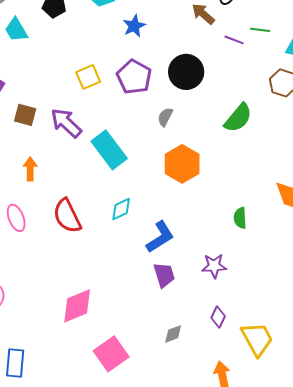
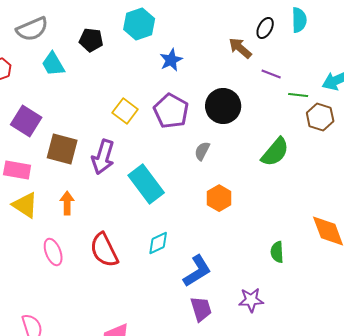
green line: (260, 30) -> (298, 95), moved
yellow square: (88, 77) -> (125, 111), turned -30
brown square: (25, 115) -> (62, 149), size x1.4
purple arrow: (66, 123) -> (103, 157), turned -116
orange hexagon: (182, 164) -> (219, 198), size x0.7

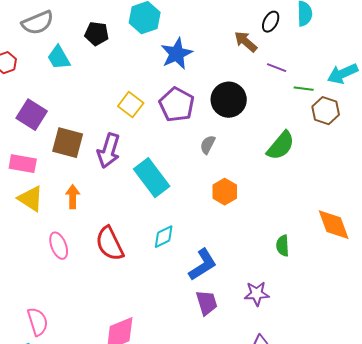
blue star: (171, 60) -> (177, 54), size x1.4

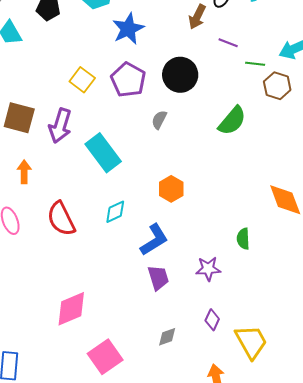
brown arrow: (246, 42) -> (197, 17), turned -105
orange hexagon: (225, 192) -> (171, 189), moved
green semicircle: (283, 246) -> (243, 239), moved

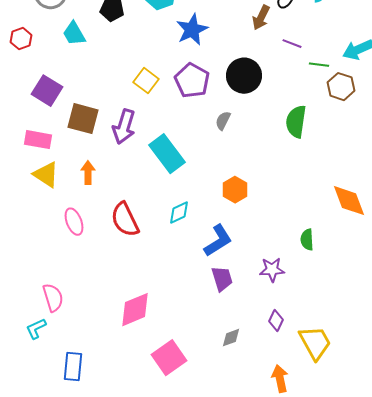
green semicircle: (232, 121) -> (296, 122), turned 148

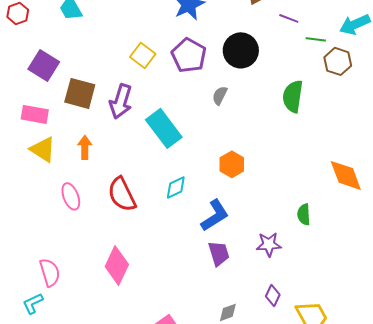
pink diamond: (135, 310) -> (117, 265), moved, turned -42

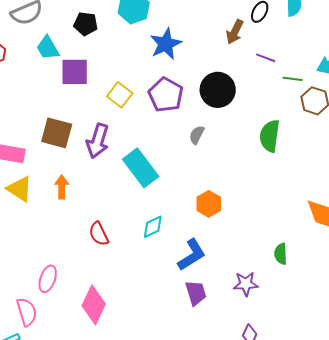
purple square: (44, 65) -> (75, 72), moved, turned -32
red semicircle: (122, 194) -> (99, 234), size x0.7
pink ellipse: (71, 196) -> (48, 279), moved, turned 40

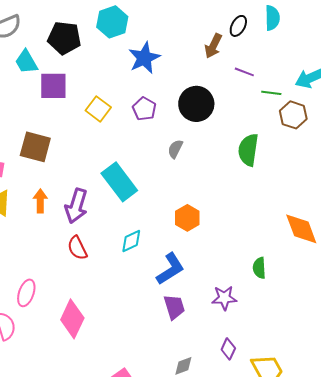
black pentagon: (86, 24) -> (64, 38), size x1.4
purple pentagon: (166, 95) -> (144, 109), size x0.7
purple arrow: (98, 141) -> (76, 206), moved

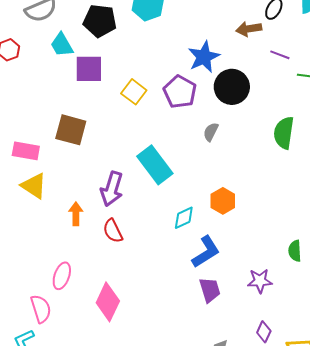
brown arrow: (213, 46) -> (249, 29), turned 55
blue star: (144, 58) -> (204, 57), moved
purple pentagon: (144, 109) -> (180, 92), size x1.4
orange arrow: (40, 201) -> (76, 214), moved
cyan diamond: (131, 241) -> (184, 218), moved

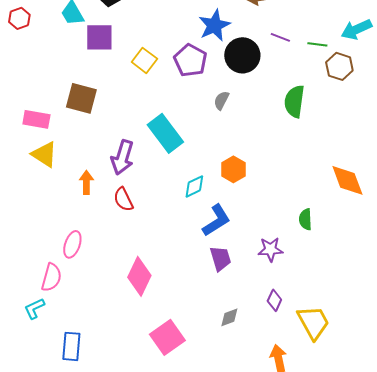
purple line: (280, 55) -> (280, 37), moved
pink diamond: (108, 302) -> (139, 276), moved
pink semicircle: (41, 309) -> (51, 277), turned 32

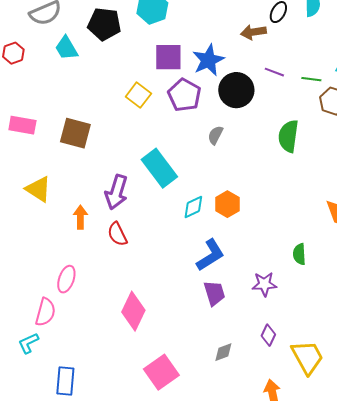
purple square: (99, 37) -> (168, 57), moved
pink rectangle: (36, 119) -> (22, 125), moved
cyan diamond: (194, 186) -> (193, 207), moved

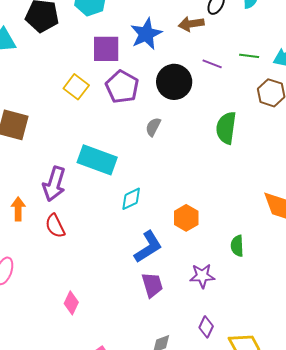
blue star: (208, 60) -> (146, 34), moved
green line: (311, 79) -> (249, 56), moved
cyan rectangle: (159, 168) -> (97, 160), turned -33
orange hexagon: (227, 204) -> (186, 218), moved
pink diamond: (133, 311) -> (71, 303), size x0.6

